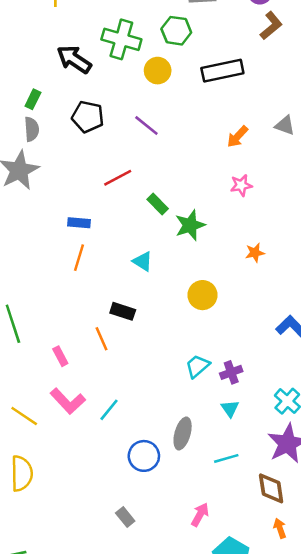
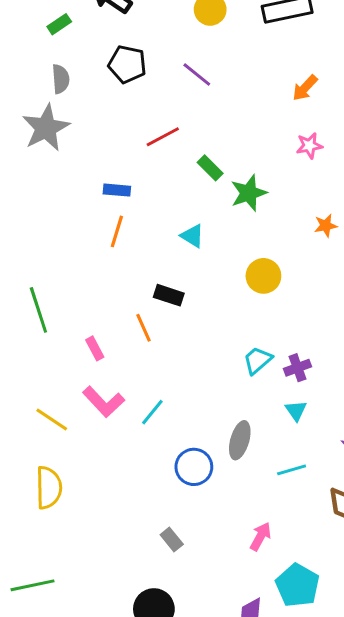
green rectangle: (33, 99) -> (59, 24), moved, turned 30

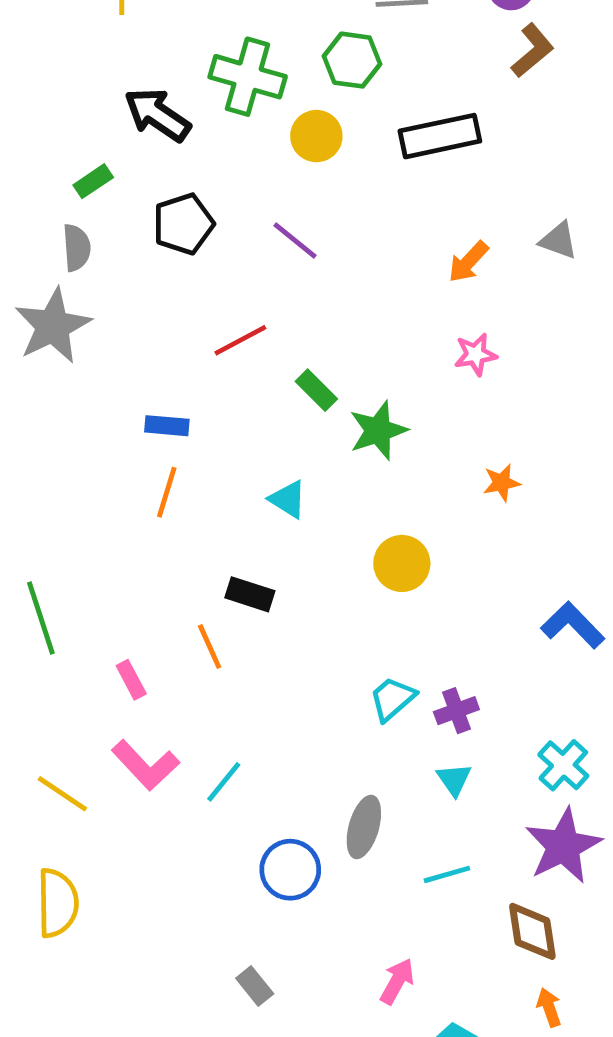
green rectangle: (59, 24) -> (93, 181), moved
black pentagon: (127, 64) -> (183, 224), turned -30

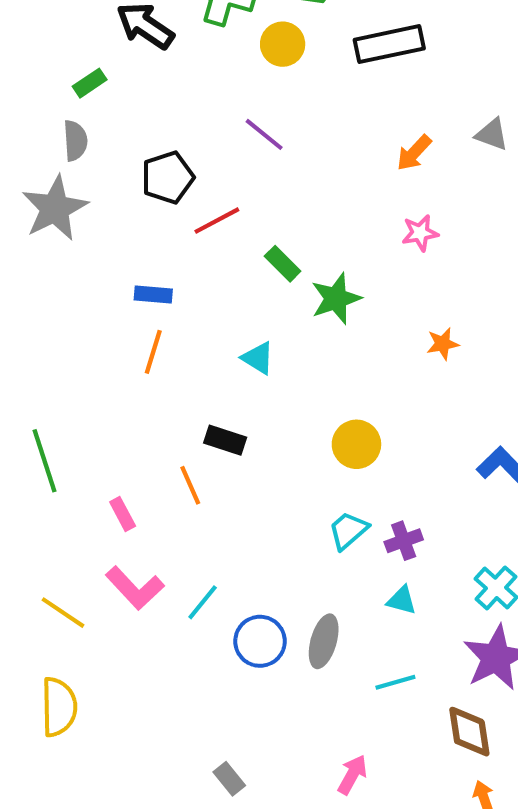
black pentagon: (183, 224) -> (168, 177), moved
yellow circle: (402, 563) -> (356, 444), moved
cyan triangle: (454, 779) -> (402, 600), turned -40
blue circle: (290, 870) -> (260, 641), moved

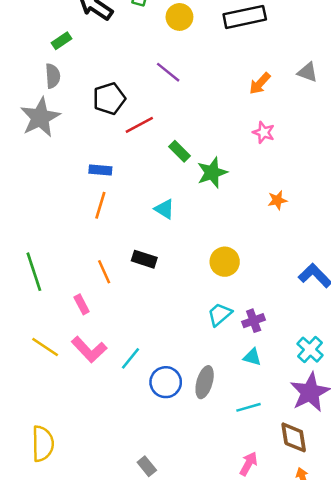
pink star: (420, 233) -> (264, 132), turned 30
orange line: (190, 485) -> (104, 272), moved
yellow line: (63, 613) -> (45, 347), moved
yellow semicircle: (59, 707) -> (43, 444), moved
pink arrow: (352, 775) -> (248, 464), moved

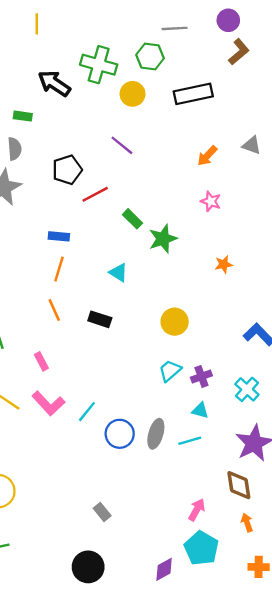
green rectangle: (61, 41) -> (23, 116), turned 42
orange line: (104, 272) -> (54, 310), moved
cyan cross: (310, 350) -> (247, 389), moved
cyan line: (248, 407) -> (190, 441), moved

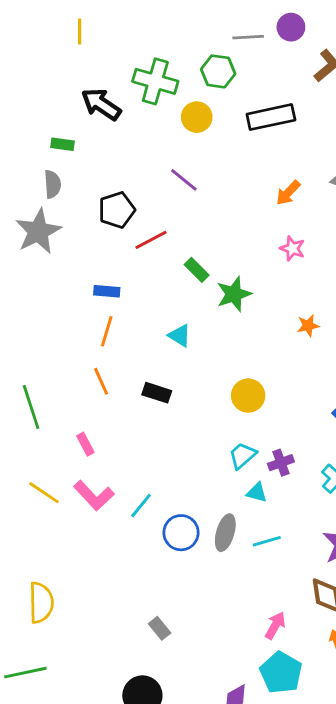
purple circle: (228, 20) -> (291, 27), moved
cyan triangle: (200, 410) -> (257, 493), moved

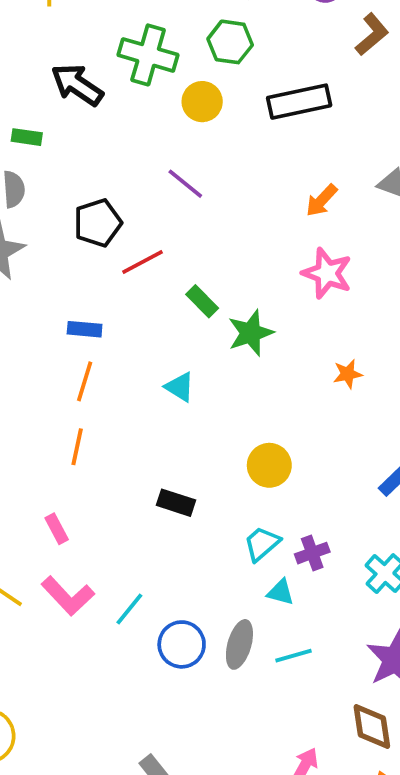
pink star: (292, 248) -> (327, 273), size x1.5
orange line: (101, 381) -> (77, 447), turned 36
black rectangle: (157, 393) -> (176, 503), moved

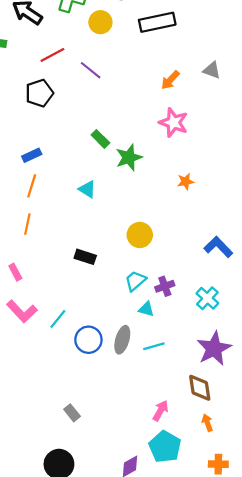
red line: (142, 262) -> (52, 55), moved
blue rectangle: (85, 329) -> (32, 155), turned -30

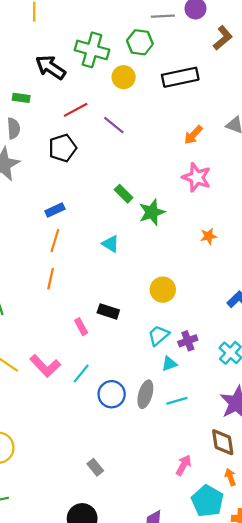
pink rectangle: (15, 272) -> (81, 327), moved
cyan triangle: (146, 309) -> (169, 364), turned -35
cyan pentagon: (165, 447) -> (207, 501), moved

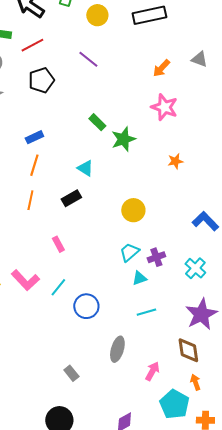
red line: (76, 110) -> (32, 45), moved
black rectangle: (108, 311) -> (71, 198), moved, turned -48
gray ellipse: (145, 394) -> (117, 349), moved

